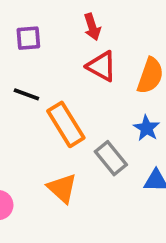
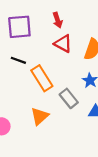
purple square: (28, 38) -> (19, 27), size x1.6
orange triangle: (62, 188) -> (40, 116), turned 36

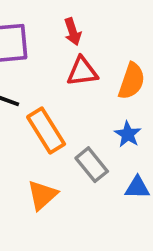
red triangle: (63, 44) -> (82, 72), turned -36

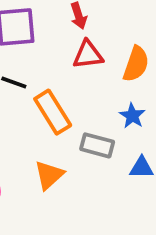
gray rectangle: (92, 165) -> (97, 145), turned -36

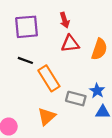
blue star: (132, 116) -> (97, 91), moved

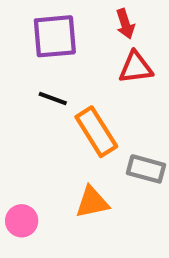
orange triangle: (47, 116) -> (92, 202), turned 30

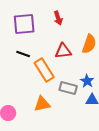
red triangle: (136, 67) -> (63, 51), moved

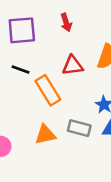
gray rectangle: (68, 88) -> (79, 128), moved

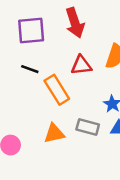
red arrow: (66, 22) -> (75, 23), size x1.6

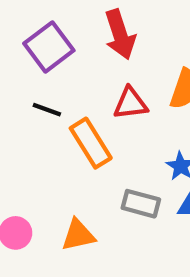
purple square: (31, 31) -> (49, 47), turned -32
orange triangle: (54, 133) -> (78, 235), moved

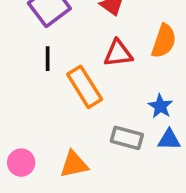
black line: (47, 110) -> (48, 59), turned 70

